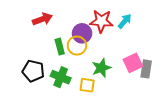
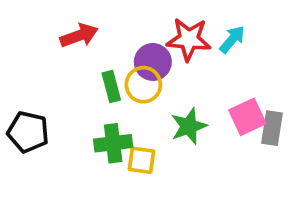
black pentagon: (33, 71) -> (28, 132), moved
green cross: (61, 77) -> (113, 143), turned -30
yellow square: (87, 85) -> (141, 160), moved

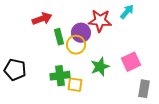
cyan arrow: (232, 39) -> (127, 12), moved
green rectangle: (111, 87) -> (59, 37), moved
gray rectangle: (272, 128) -> (144, 89), moved

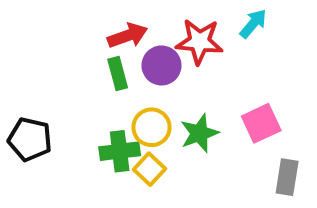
red arrow: (42, 19) -> (128, 36), moved
yellow circle: (76, 45) -> (152, 127), moved
yellow square: (75, 85) -> (150, 169), turned 35

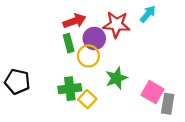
pink square: (261, 123) -> (153, 92), moved, turned -35
yellow circle: (152, 127) -> (88, 56), moved

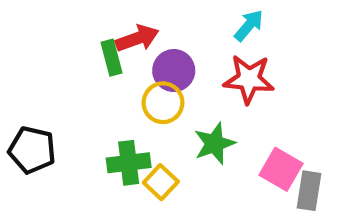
cyan arrow: (148, 14) -> (249, 25), moved
red star: (116, 24) -> (249, 79), moved
green rectangle: (69, 43) -> (111, 58), moved

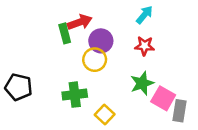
red star: (249, 79) -> (145, 46), size x0.7
green star: (214, 144) -> (142, 83), moved
yellow square: (161, 182) -> (105, 114), moved

